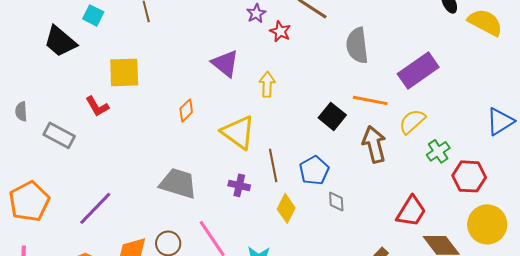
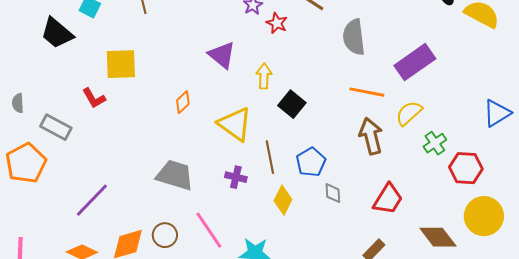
black square: (332, 116) -> (292, 104), moved
orange pentagon: (29, 201) -> (26, 163), moved
red trapezoid: (411, 211) -> (388, 199), moved

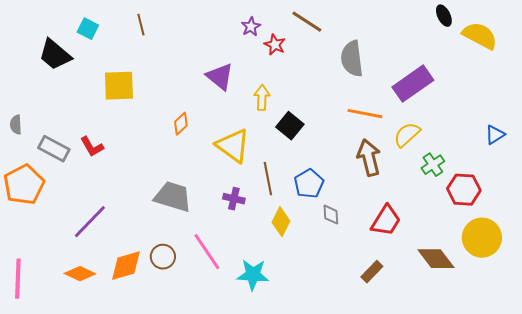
red L-shape: (94, 98) -> (92, 147), moved
blue triangle: (497, 113) -> (495, 135), size x0.7

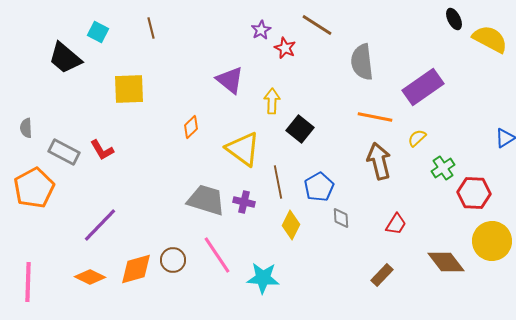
yellow semicircle: (407, 135) -> (417, 138), size x0.7
gray trapezoid: (173, 197) -> (206, 200), moved
red trapezoid: (386, 221) -> (396, 224), size x0.7

